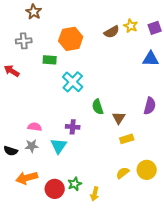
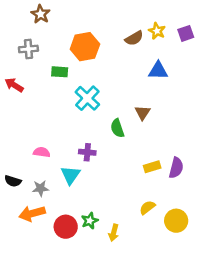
blue triangle: (151, 59) -> (158, 71), moved
purple semicircle: (150, 106) -> (176, 168), moved
brown triangle: (119, 118) -> (143, 113), moved
gray star: (32, 146) -> (40, 188), moved
yellow circle: (147, 170) -> (176, 221), moved

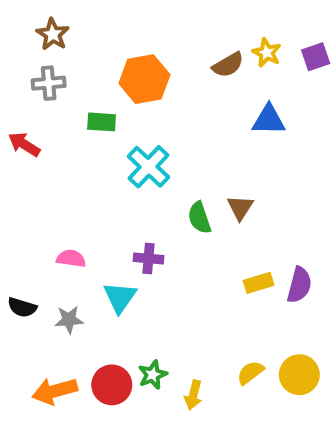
brown star: (40, 14) -> (53, 34), moved
brown triangle: (143, 113) -> (240, 208), moved
yellow semicircle: (147, 207) -> (250, 373), moved
orange arrow: (32, 213) -> (55, 391), moved

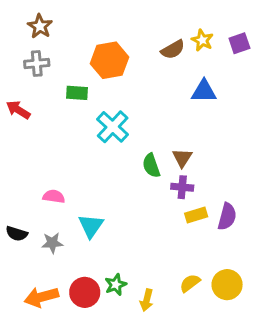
purple cross: (148, 258) -> (182, 187), moved

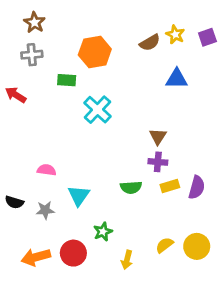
green semicircle: (151, 166) -> (131, 187), moved, turned -75
green star: (116, 285) -> (103, 232), moved

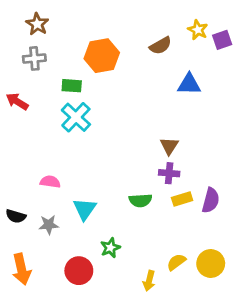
yellow star: (175, 35) -> (198, 30), moved
cyan cross: (97, 110) -> (76, 117), moved
orange arrow: (36, 257) -> (21, 269), moved, turned -88
yellow arrow: (127, 260) -> (149, 281), moved

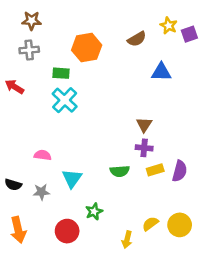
brown star: (37, 24) -> (32, 21), turned -30

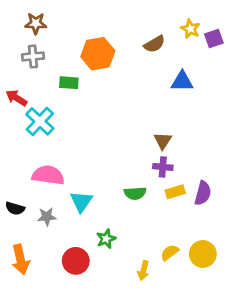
cyan cross: (65, 100) -> (40, 121), moved
pink semicircle: (43, 155) -> (48, 175), size x1.6

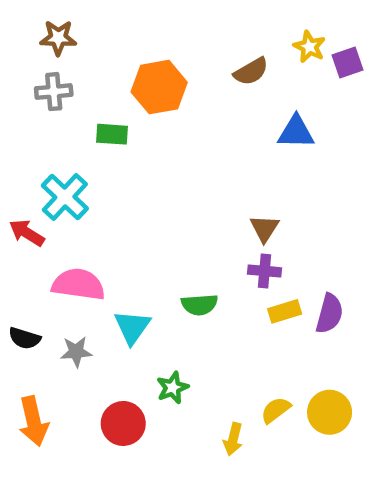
red arrow: (16, 98) -> (27, 233), moved
green semicircle: (135, 193) -> (199, 305), moved

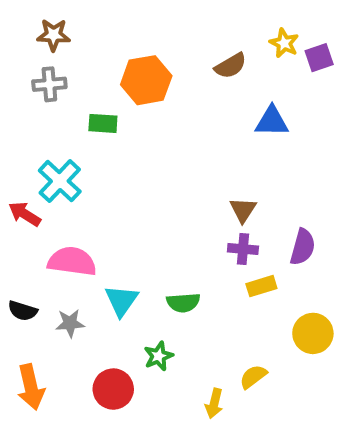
green semicircle: (199, 305) -> (183, 303), moved
purple semicircle: (330, 314) -> (303, 247), moved
yellow circle: (330, 412) -> (313, 333), moved

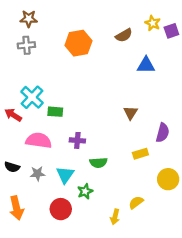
green rectangle: (103, 123) -> (55, 112), moved
purple cross: (243, 249) -> (77, 140), moved
cyan triangle: (121, 300) -> (65, 175), moved

